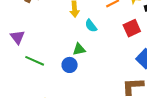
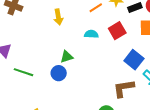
cyan semicircle: (91, 26) -> (91, 34), moved, turned 136

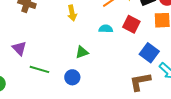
red square: (117, 31) -> (131, 24), turned -30
blue circle: (59, 73) -> (72, 77), moved

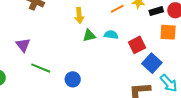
red square: (131, 24) -> (137, 45), moved, turned 30
green triangle: (82, 52) -> (89, 36), moved

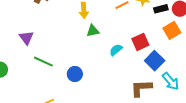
orange square: (168, 32) -> (172, 30), turned -36
cyan semicircle: (111, 35) -> (116, 50), moved, turned -48

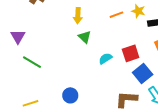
green triangle: (93, 31) -> (85, 37), turned 48
blue circle: (75, 74) -> (70, 95), moved

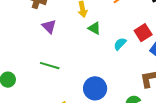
purple triangle: (18, 37) -> (49, 26), moved
blue circle: (70, 95) -> (95, 88), size x1.5

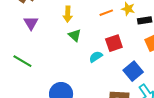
red square: (143, 33) -> (114, 43), moved

